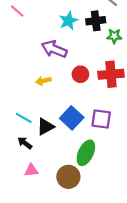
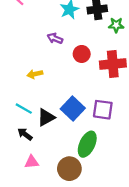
purple arrow: (54, 49) -> (55, 38), size x0.6
red circle: (80, 74) -> (82, 54), moved
yellow arrow: (43, 81) -> (35, 74), moved

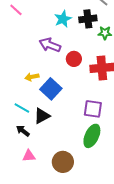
purple arrow: (55, 38) -> (50, 45), size x1.5
blue square: (73, 109) -> (51, 89), moved
green ellipse: (87, 144) -> (92, 136), moved

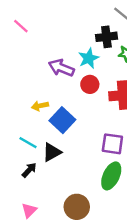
cyan star: (63, 19) -> (89, 58), moved
black arrow: (23, 131) -> (29, 170), turned 96
pink triangle: (29, 156) -> (29, 210), moved, turned -40

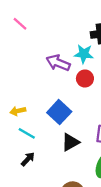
cyan star: (89, 58) -> (84, 54), turned 30
yellow arrow: (40, 106) -> (18, 111), moved
black triangle: (52, 152) -> (70, 142), moved

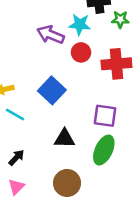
black triangle: (70, 142) -> (65, 139), moved, turned 30
black arrow: (28, 159) -> (16, 158), moved

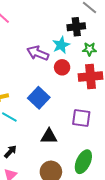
green star: (120, 19) -> (89, 49), moved
cyan star: (80, 25) -> (61, 45), turned -30
green ellipse: (104, 150) -> (83, 162), moved

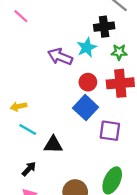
red circle: (62, 67) -> (88, 82), moved
blue square: (39, 98) -> (86, 108), moved
black triangle: (49, 136) -> (53, 145), moved

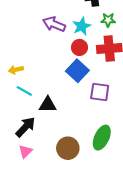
cyan star: (87, 47) -> (82, 26), moved
black arrow: (29, 169) -> (25, 127), size x1.5

